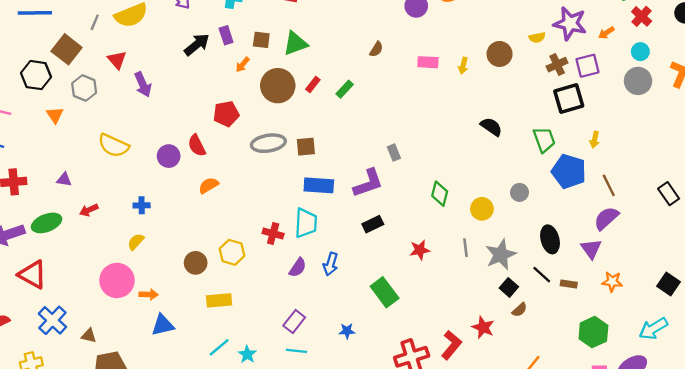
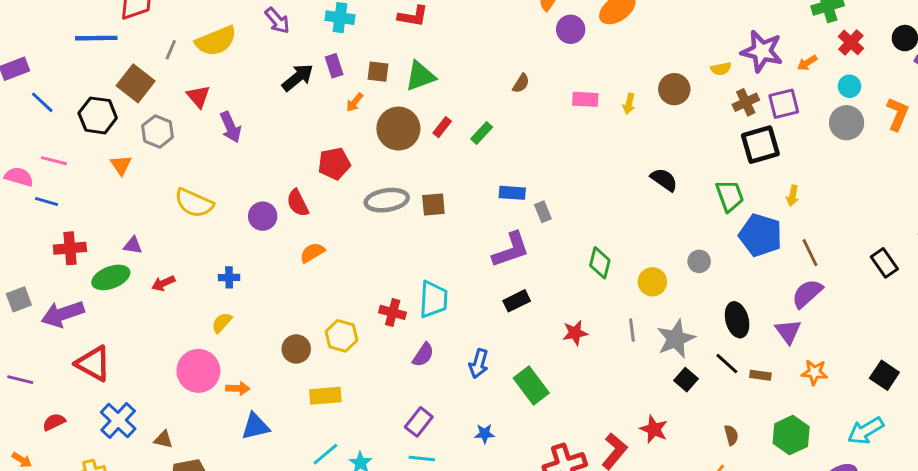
blue rectangle: (319, 185) -> (512, 193), moved, size x0.7
green ellipse: (47, 223) -> (111, 277), moved
blue arrow: (331, 264) -> (479, 364), moved
brown semicircle: (519, 310) -> (731, 435), moved, turned -63

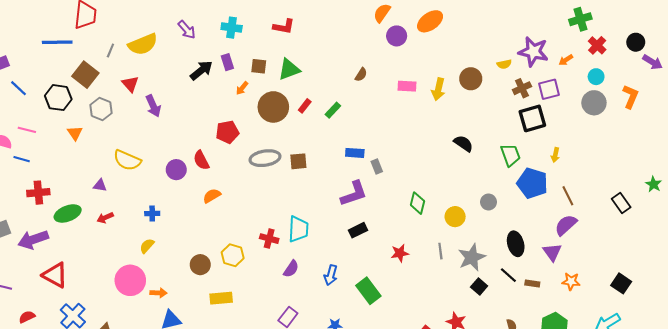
yellow arrow: (629, 104) -> (438, 89), size x1.5
purple triangle: (133, 245) -> (100, 185), moved

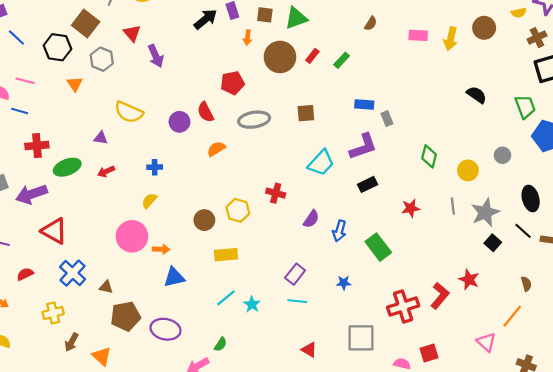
orange arrow: (242, 88) -> (248, 38), turned -32
gray ellipse: (265, 158) -> (254, 120), moved
cyan trapezoid: (298, 229) -> (321, 163), moved, turned 40
purple semicircle: (291, 269) -> (311, 219), moved

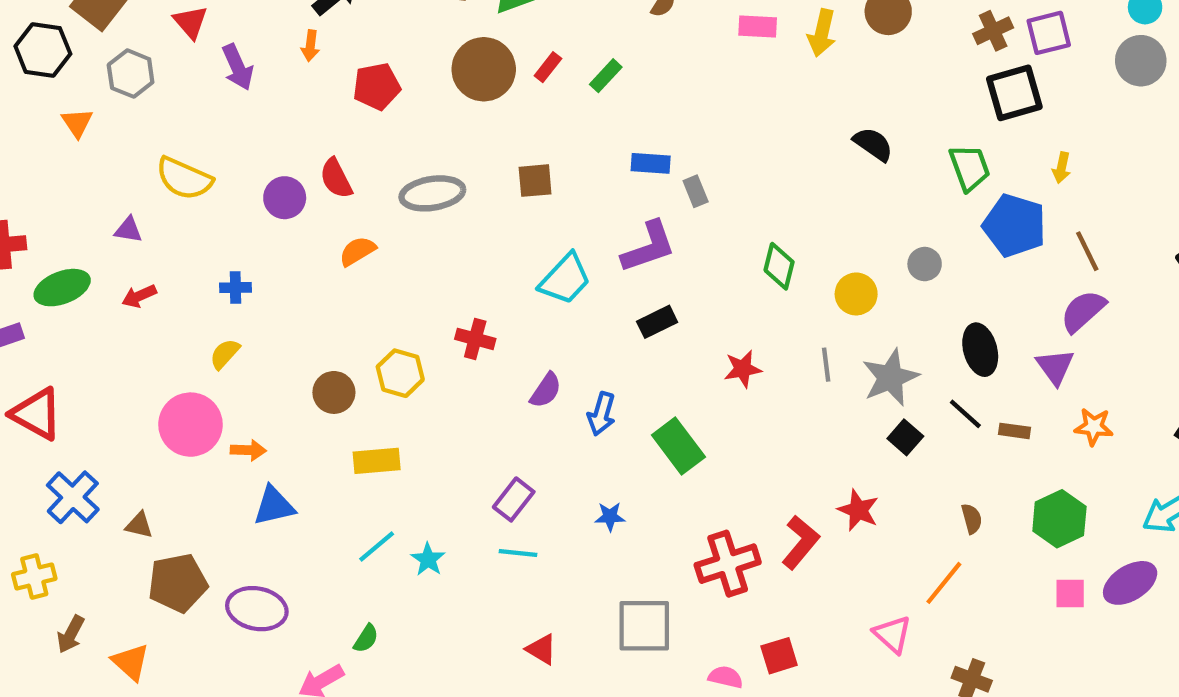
orange arrow: (248, 38) -> (310, 46), moved
red pentagon: (232, 83) -> (377, 86), moved

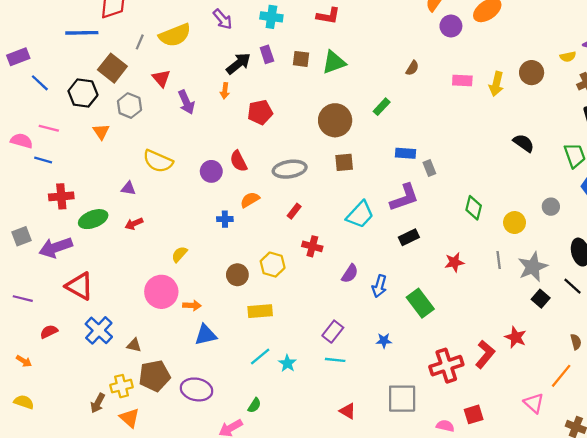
red rectangle: (548, 67) -> (294, 211), moved
brown circle: (484, 69) -> (335, 120), moved
blue cross: (235, 288) -> (225, 219), moved
yellow cross: (34, 576) -> (122, 386), moved

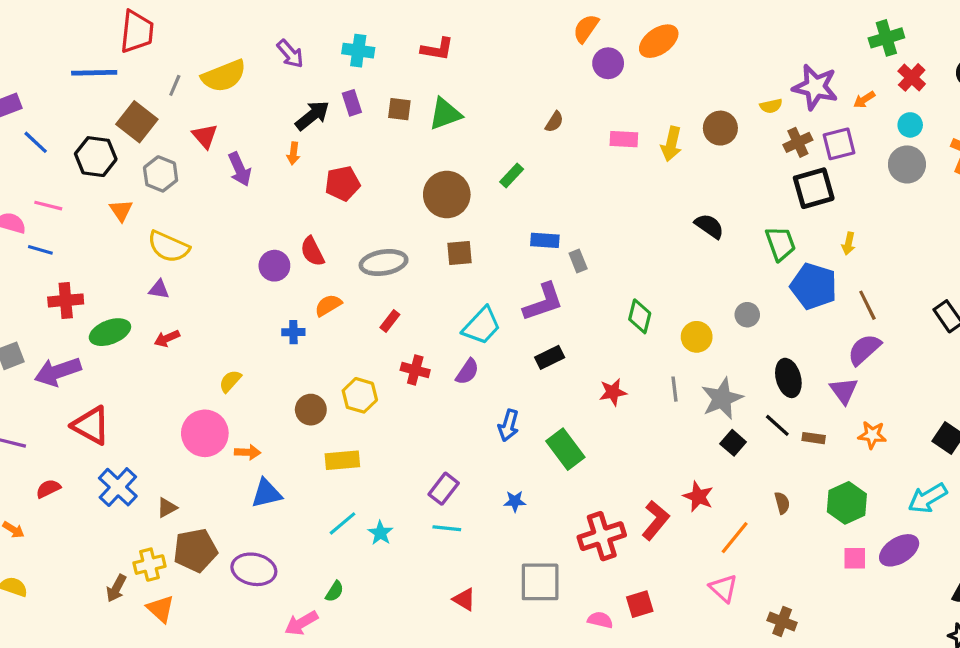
yellow semicircle: (158, 161) -> (168, 247), moved
purple semicircle: (350, 274) -> (467, 372), moved
brown triangle: (134, 345) -> (167, 508), turned -42
orange line: (561, 376) -> (735, 538), moved

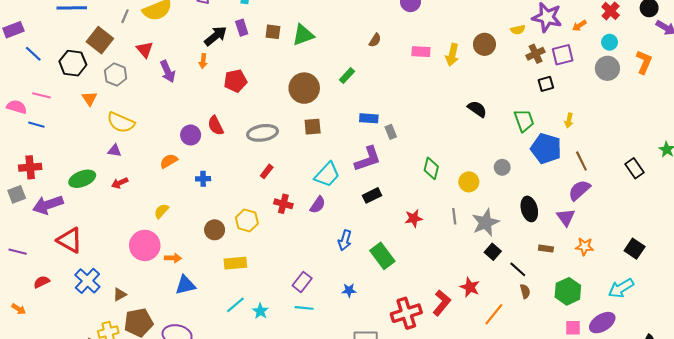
black square: (814, 188) -> (546, 84), size x0.6
red cross: (66, 300) -> (30, 167), moved
orange semicircle: (328, 305) -> (169, 161), moved
black line: (777, 425) -> (518, 269), moved

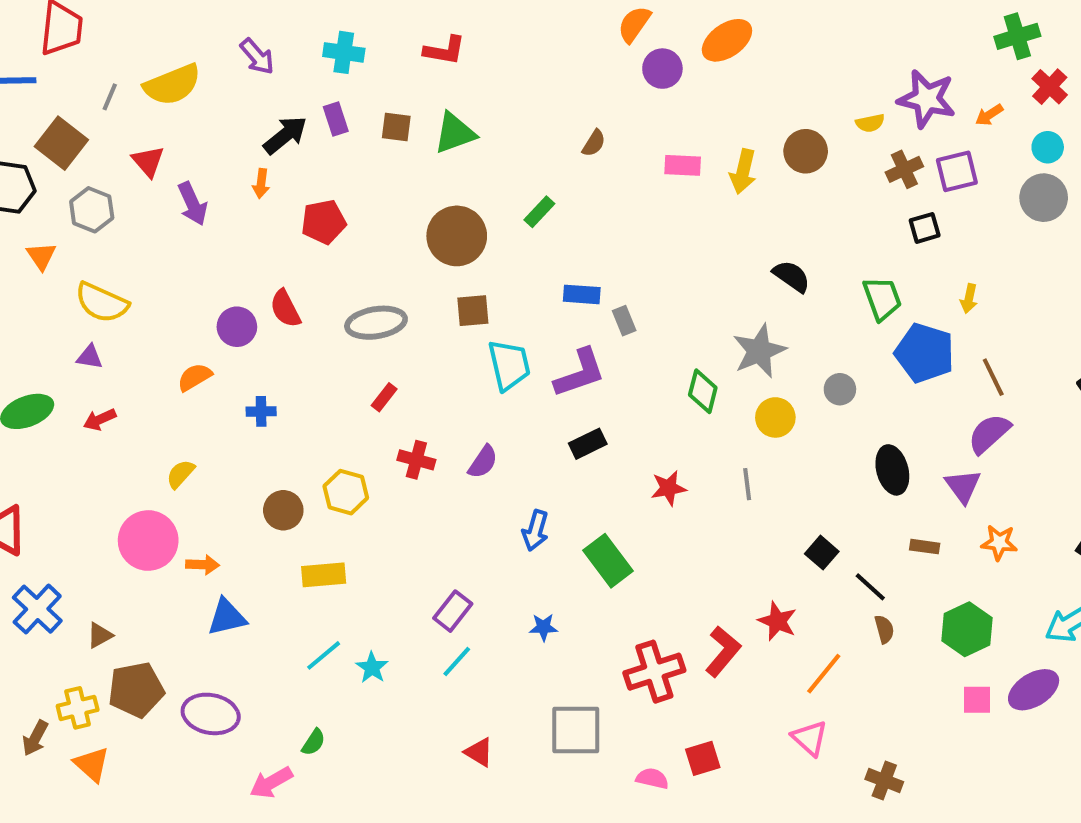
cyan trapezoid: (327, 175) -> (509, 365), moved, turned -56
gray star: (486, 223) -> (759, 351), moved
cyan line: (304, 308) -> (457, 662), turned -54

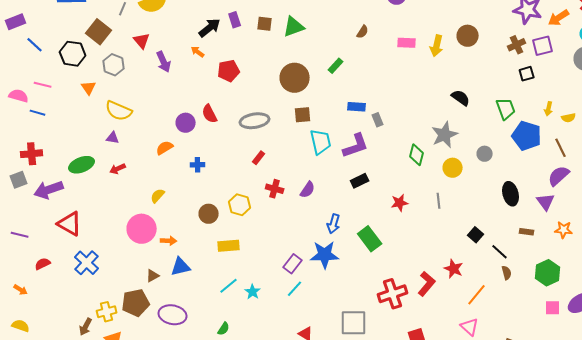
orange arrow: (989, 115) -> (559, 18), size x1.5
yellow semicircle: (870, 123) -> (569, 118), moved
orange arrow: (261, 184) -> (198, 52), turned 120
blue star: (543, 627) -> (325, 255), moved, size x2.0
brown triangle: (100, 635) -> (153, 276), moved

